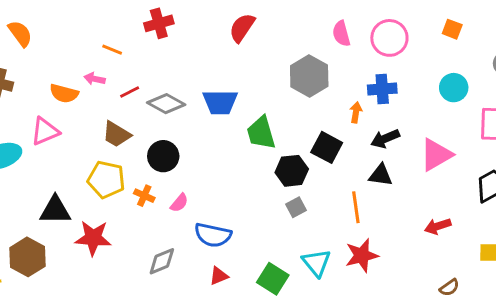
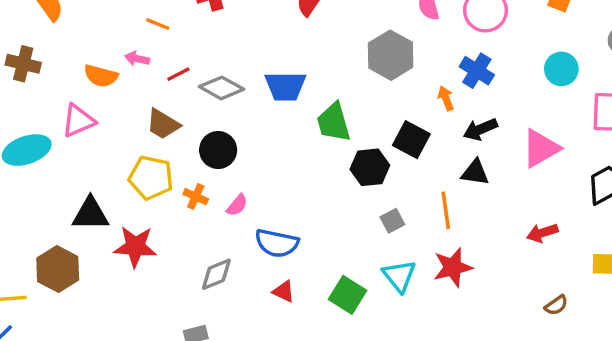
blue cross: (382, 89) -> (477, 71), turned 36
orange arrow: (356, 112) -> (446, 98), turned -30
gray square: (296, 207) -> (392, 221), moved
red triangle: (219, 276) -> (284, 291), turned 48

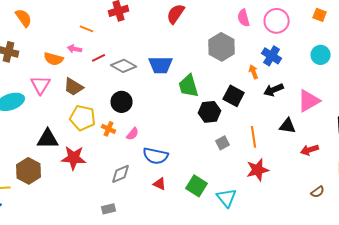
pink triangle: (78, 121) -> (41, 85), turned -35
brown trapezoid: (163, 124) -> (74, 87), moved
black triangle: (475, 172) -> (288, 126), moved
cyan triangle: (399, 276) -> (227, 198), moved

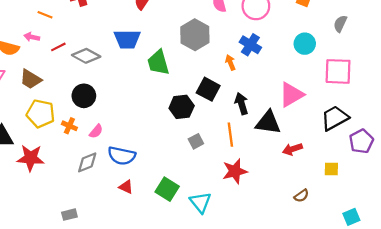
blue trapezoid: (161, 65) -> (127, 39), moved
green trapezoid: (189, 86) -> (158, 63), moved
black arrow: (274, 90) -> (241, 104), moved, turned 96
black triangle: (288, 126) -> (268, 122), size x1.4
gray diamond: (121, 174) -> (87, 162), moved

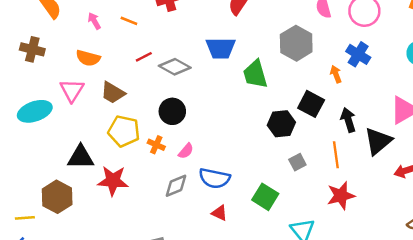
pink arrow: (32, 37) -> (94, 21), moved, turned 48
black triangle: (268, 122) -> (378, 141), turned -48
green square: (167, 189) -> (265, 197), moved

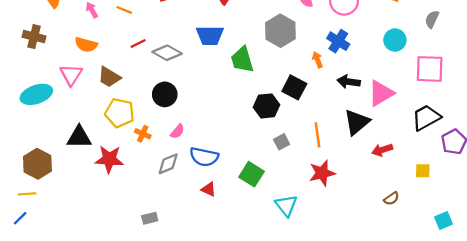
black arrow: (348, 120) -> (349, 82), moved, turned -65
orange cross: (156, 145) -> (143, 134), moved
brown hexagon: (57, 197) -> (37, 164), moved

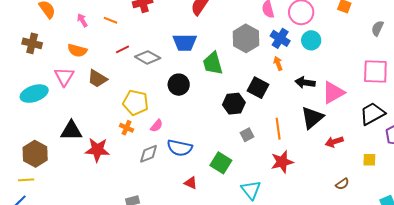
cyan circle: (395, 40) -> (311, 40), moved
blue cross: (338, 41) -> (280, 38), moved
black circle: (165, 94) -> (179, 85), moved
yellow pentagon: (120, 113) -> (136, 103), moved
red triangle: (209, 189) -> (191, 183), moved

